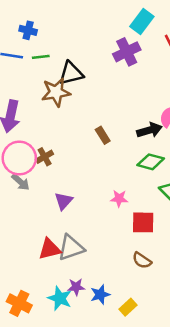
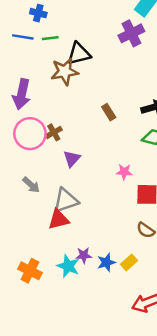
gray arrow: (21, 182) -> (31, 185), moved
purple triangle: (64, 201) -> (72, 159), moved
gray triangle: (71, 248) -> (66, 200), moved
yellow rectangle: (128, 307) -> (129, 262), moved

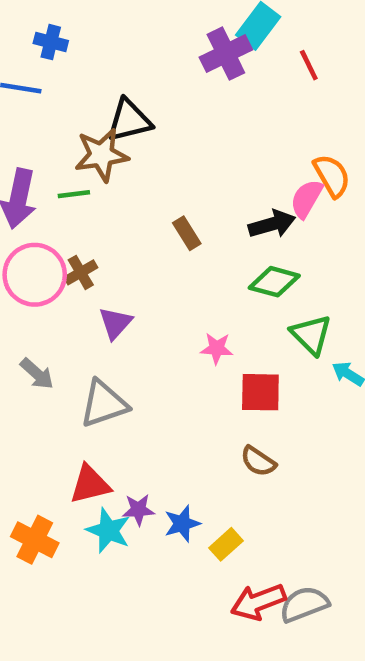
purple cross: (131, 33) -> (226, 54), moved
green line: (50, 38) -> (74, 194), moved
red triangle: (59, 219) -> (90, 484), moved
yellow rectangle: (129, 262) -> (226, 544), moved

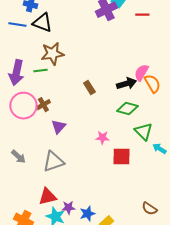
red line: (309, 65) -> (142, 15), turned -64
black triangle: (129, 120) -> (42, 23), moved, turned 35
orange semicircle: (332, 176) -> (152, 84), moved
gray arrow: (37, 374) -> (18, 157), moved
brown semicircle: (258, 461) -> (149, 209), moved

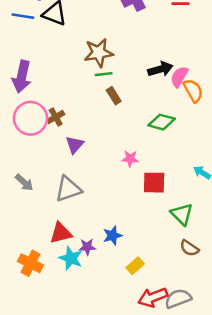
brown star: (52, 54) -> (99, 53), moved
green line: (40, 71) -> (104, 74), moved
black arrow: (126, 84) -> (160, 69), moved
green triangle: (143, 132) -> (182, 214), moved
blue star: (87, 214) -> (112, 236), moved

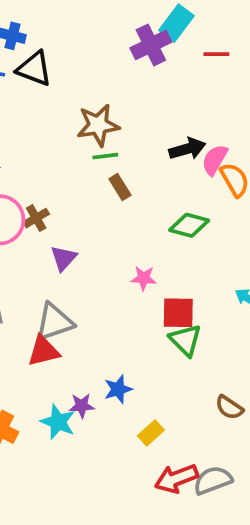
green triangle: (182, 214) -> (185, 340), moved
red triangle: (61, 233) -> (43, 351), moved

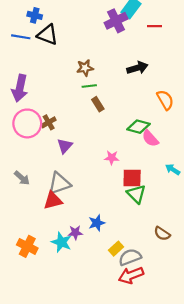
brown star: (98, 125) -> (85, 68), size x0.7
black arrow: (187, 149) -> (137, 68), moved
pink semicircle: (215, 160) -> (150, 138), moved, turned -72
gray semicircle: (213, 480) -> (130, 257), moved

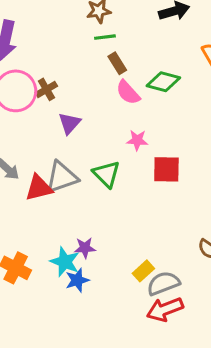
green diamond: (138, 127) -> (163, 82), moved
pink semicircle: (150, 138) -> (128, 92), moved
green triangle: (136, 194) -> (106, 174), moved
red triangle: (53, 200) -> (39, 188), moved
blue star: (97, 223) -> (77, 280), moved

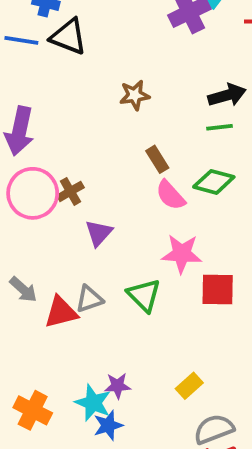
green line: (105, 37) -> (219, 127), moved
pink star: (137, 140) -> (182, 254), size x1.5
gray triangle: (62, 177) -> (89, 299), size x0.7
yellow rectangle: (143, 271) -> (189, 386), moved

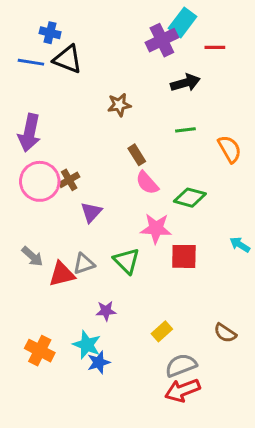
black arrow: (227, 95) -> (185, 83), moved
green diamond: (214, 182) -> (190, 198), moved
purple star: (118, 386) -> (106, 311), moved

